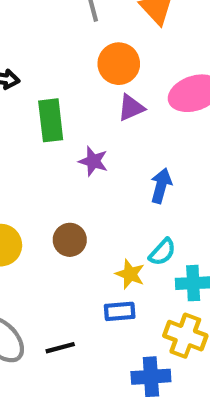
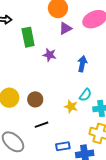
brown circle: (70, 240) -> (35, 99), moved
blue rectangle: (120, 311) -> (63, 146), moved
black line: (60, 348) -> (41, 125), moved

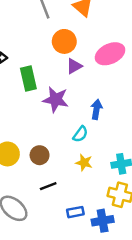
purple star: (50, 55) -> (56, 100), size x1.5
cyan semicircle: (85, 95) -> (80, 134), moved

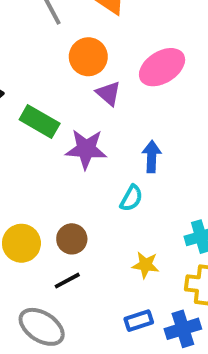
purple triangle: (74, 66) -> (109, 93), turned -42
green rectangle: (28, 79) -> (40, 122), turned -40
yellow star: (84, 163) -> (146, 265), moved
black line: (48, 186) -> (67, 281), moved

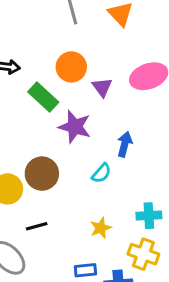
orange circle: (88, 57) -> (71, 67), moved
brown circle: (72, 239) -> (42, 174), moved, size x1.4
yellow star: (146, 265) -> (101, 228), turned 30

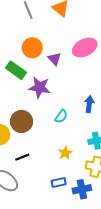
blue arrow: (125, 144) -> (89, 104), moved

